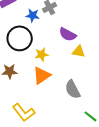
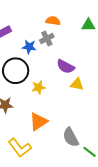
orange triangle: (42, 75) -> (38, 122), moved
gray semicircle: (73, 89) -> (71, 137), moved

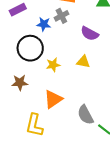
purple semicircle: (66, 67) -> (90, 34), moved
yellow triangle: (77, 84) -> (83, 62), moved
yellow L-shape: (20, 148) -> (34, 125), turned 50

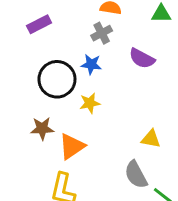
blue star: (44, 24) -> (91, 64), moved
yellow triangle: (83, 62) -> (151, 139), moved
orange triangle: (53, 99) -> (72, 146), moved

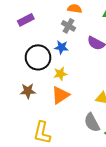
gray cross: (102, 33) -> (69, 26), turned -32
orange triangle: (72, 146) -> (60, 95), moved

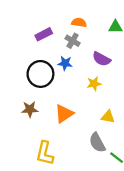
purple rectangle: (26, 20) -> (44, 34), moved
yellow star: (60, 74) -> (94, 84), moved

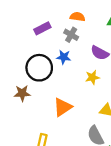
brown star: (30, 109) -> (22, 93), moved

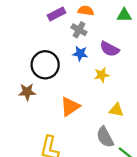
purple rectangle: (42, 28) -> (56, 14), moved
blue star: (64, 57) -> (80, 53), moved

